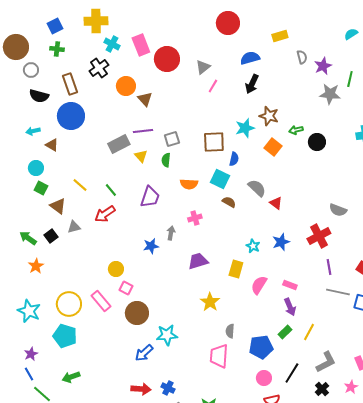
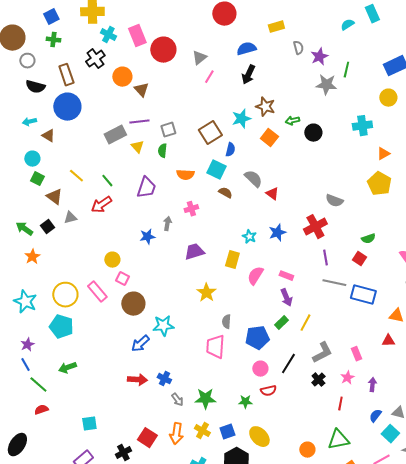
brown square: (214, 142) -> (210, 133), turned -30

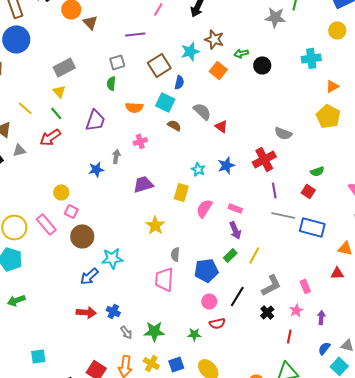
purple line: (139, 122) -> (135, 34), moved
yellow triangle: (137, 147) -> (59, 91), moved

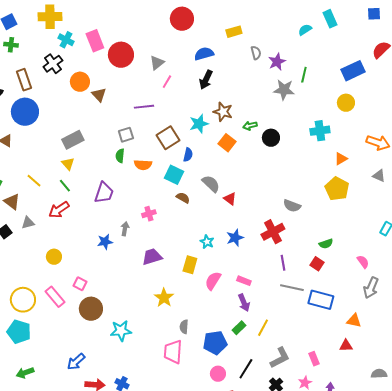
orange semicircle: (134, 107) -> (143, 165), moved
yellow circle: (61, 192) -> (54, 257), moved
blue arrow: (89, 276) -> (76, 362), moved

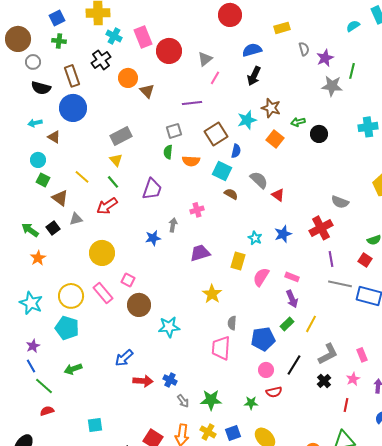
yellow circle: (54, 257) -> (102, 253), size x1.6

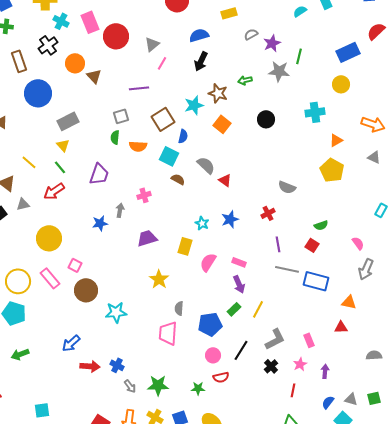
gray semicircle: (304, 49) -> (251, 34), turned -104
blue circle: (73, 108) -> (38, 93), moved
green arrow: (298, 122) -> (245, 80), moved
red cross: (321, 228) -> (268, 213), size x0.6

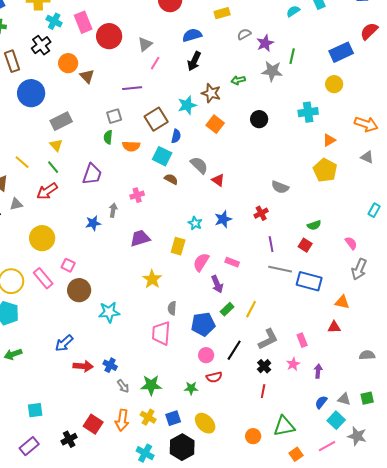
purple arrow: (239, 284) -> (217, 284), moved
red line: (293, 390) -> (263, 391), moved

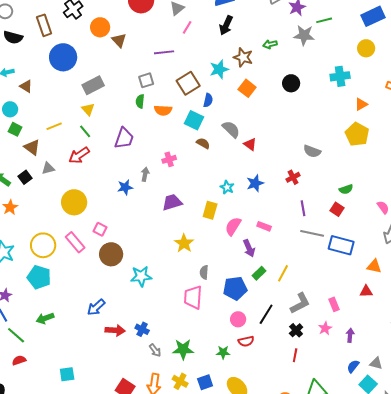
green line: (292, 56) -> (324, 20), turned 63
yellow line: (22, 162) -> (54, 126), turned -63

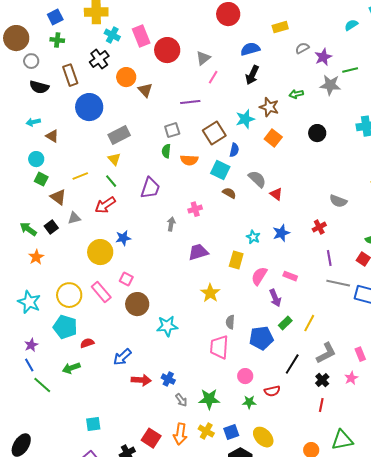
blue star: (125, 187) -> (123, 238), moved
pink circle: (238, 319) -> (245, 376), moved
red semicircle: (19, 360) -> (87, 343), moved

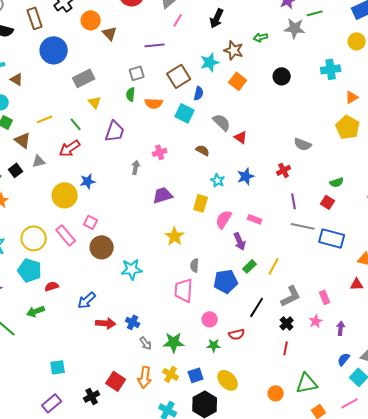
yellow triangle: (114, 159) -> (95, 102), moved
brown semicircle: (229, 193) -> (203, 150), moved

